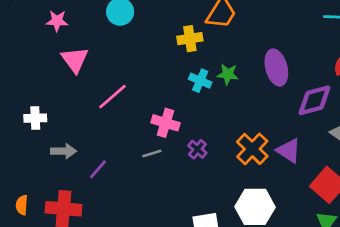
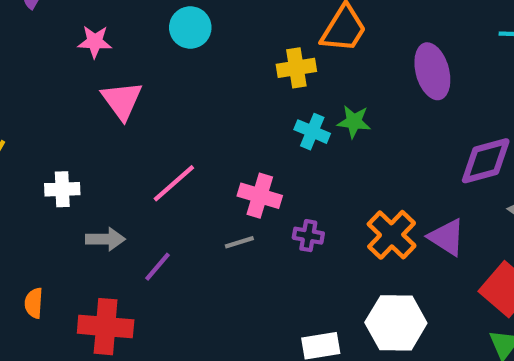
purple ellipse: (276, 68) -> (432, 71), moved
pink line: (112, 97) -> (174, 183), moved
purple cross: (197, 149) -> (308, 236), turned -30
orange semicircle: (22, 205) -> (34, 303), moved

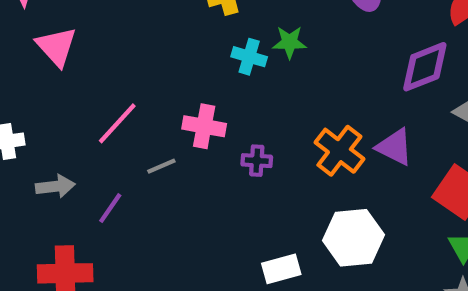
gray line: (239, 242) -> (161, 166), moved

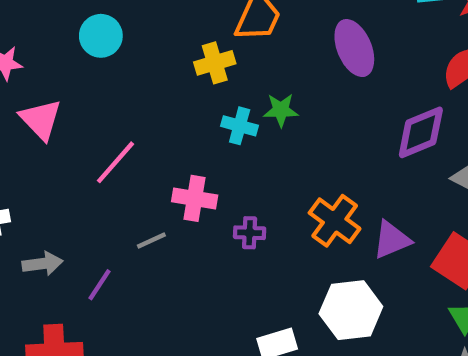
pink line: (117, 123) -> (115, 162), moved
purple triangle: (395, 147) -> (392, 240), moved, turned -48

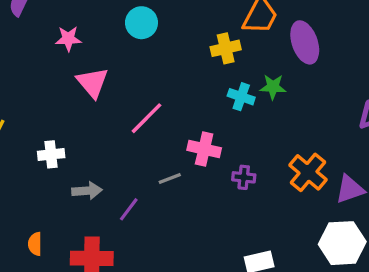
purple ellipse: (354, 48) -> (305, 42), moved
white hexagon: (351, 310) -> (342, 243), moved

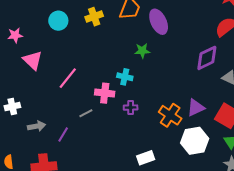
yellow cross: (226, 48) -> (94, 17), moved
cyan cross: (241, 97) -> (125, 77), moved
orange cross: (308, 172) -> (170, 115), moved

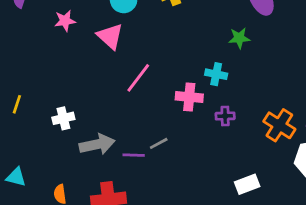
pink triangle: (33, 60) -> (110, 36), moved
gray line: (86, 113) -> (159, 143), moved
gray arrow: (37, 126) -> (97, 144), size x1.4
purple line: (63, 135) -> (134, 155), turned 63

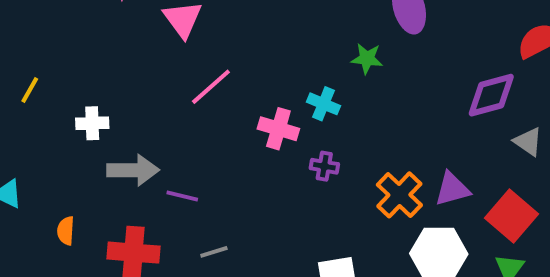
gray line: (159, 143) -> (214, 252), moved

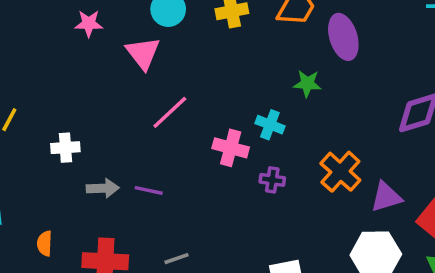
gray arrow: (133, 170) -> (103, 188), size x0.7
orange cross: (399, 195) -> (340, 172), moved
purple line: (182, 196) -> (149, 190), moved

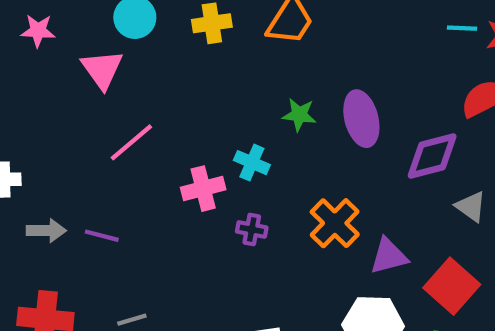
purple ellipse: (343, 37) -> (361, 119), moved
pink cross: (231, 148) -> (203, 189), turned -32

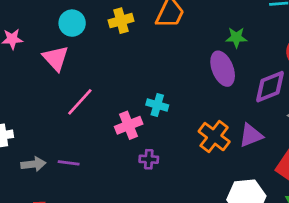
green star: (299, 115) -> (236, 37), moved
purple cross: (252, 230) -> (149, 159), moved
purple triangle: (389, 256) -> (251, 135), moved

